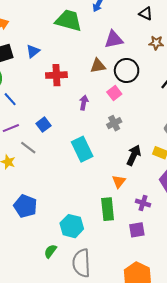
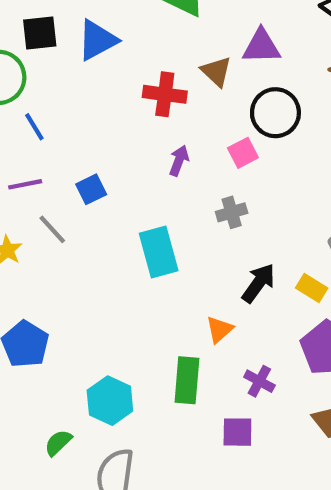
blue triangle: (33, 51) -> (97, 40), size x1.5
brown triangle: (98, 66) -> (216, 71), moved, turned 42
red cross: (56, 75) -> (165, 94), moved

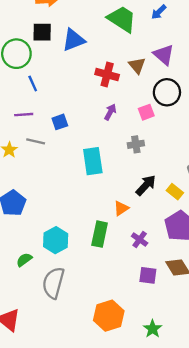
purple triangle: (261, 46) -> (164, 55), turned 35
gray line: (52, 229) -> (36, 141), turned -42
purple square: (237, 432) -> (148, 275), moved

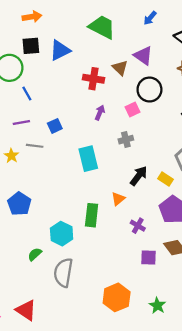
blue arrow: (159, 12) -> (150, 18), moved
green rectangle: (100, 234) -> (92, 215), moved

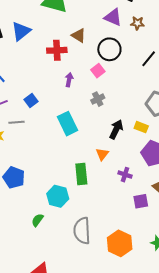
purple triangle: (143, 56) -> (113, 17), moved
gray semicircle: (63, 273) -> (82, 231), moved

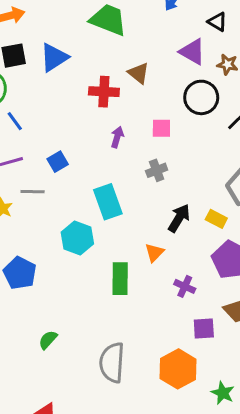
black circle: (109, 49) -> (201, 97), moved
pink square: (98, 71) -> (161, 128), turned 32
cyan hexagon: (58, 196) -> (77, 238), moved
orange hexagon: (120, 243) -> (178, 369), moved

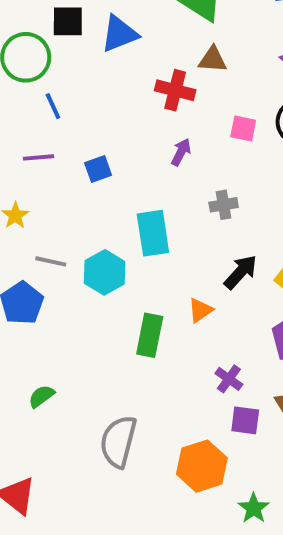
brown triangle: (139, 73) -> (213, 60), moved, turned -45
pink square: (161, 128) -> (243, 128), moved
gray line: (33, 192) -> (51, 261), moved
purple cross: (185, 286) -> (229, 379), moved

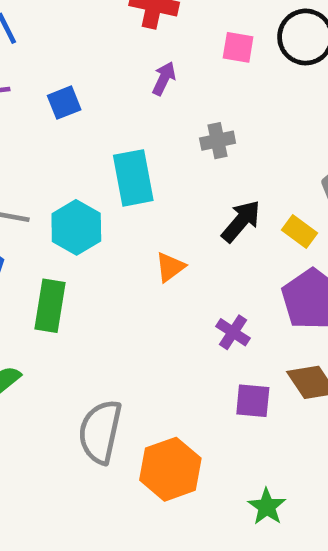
orange triangle: (200, 310) -> (170, 267), moved
green rectangle: (150, 335) -> (50, 306), moved
purple cross: (229, 379) -> (233, 332), moved
orange hexagon: (202, 466) -> (170, 469), moved

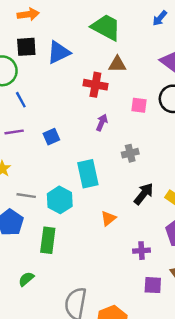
purple cross: (233, 332) -> (142, 251), turned -35

